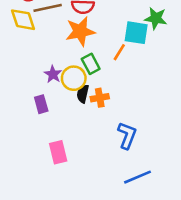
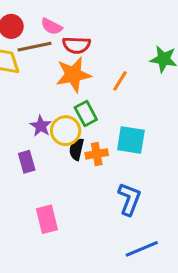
cyan square: (136, 33) -> (131, 140), moved
orange line: (119, 52) -> (120, 81), moved

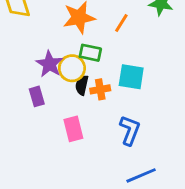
green rectangle: (86, 114) -> (90, 53), turned -50
purple star: (41, 126) -> (49, 64), size x1.4
pink rectangle: (47, 219) -> (73, 129), moved

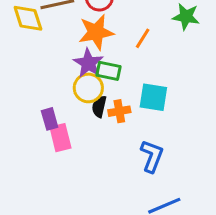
purple star: (49, 64) -> (88, 63), moved
pink rectangle: (73, 129) -> (60, 138), moved

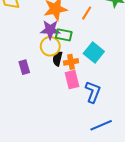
purple star: (88, 63) -> (50, 30), turned -30
cyan square: (153, 97) -> (94, 53), turned 30
pink rectangle: (60, 138) -> (72, 80), moved

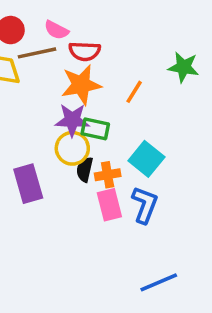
purple rectangle: (24, 67) -> (28, 184), size x1.5
blue L-shape: (93, 92) -> (145, 205), moved

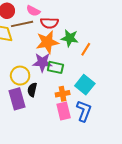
green star: (184, 67) -> (70, 38), moved
orange line: (134, 92) -> (86, 49), moved
yellow circle: (72, 148) -> (20, 76), moved
black semicircle: (85, 169) -> (32, 90), moved

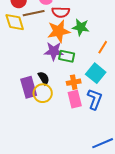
orange line: (86, 49) -> (103, 47), moved
yellow circle: (20, 76) -> (43, 93), moved
black semicircle: (32, 90) -> (44, 78), turned 136

